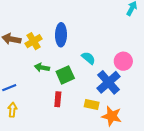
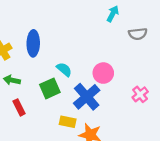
green square: (65, 75) -> (50, 88), moved
red rectangle: (58, 99) -> (19, 107), moved, turned -32

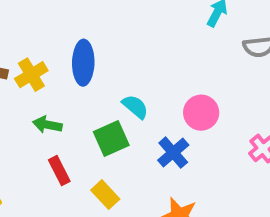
blue cross: (87, 97) -> (173, 153), size x0.7
yellow rectangle: (68, 122) -> (105, 195), moved, turned 35

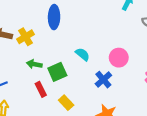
blue ellipse: (83, 63) -> (54, 17), moved
green square: (111, 139) -> (57, 72), moved

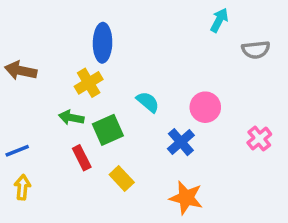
yellow cross: (26, 37) -> (89, 83), moved

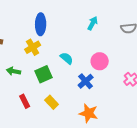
cyan arrow: (219, 20) -> (93, 23), moved
green arrow: (71, 118) -> (14, 71), moved
red rectangle: (82, 158) -> (25, 101), moved

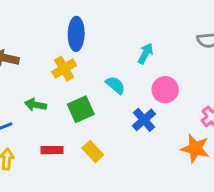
cyan arrow: (93, 23) -> (146, 53), moved
red rectangle: (25, 101) -> (52, 150), turned -64
orange star: (89, 113) -> (195, 149), moved

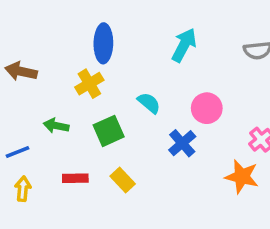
cyan arrow: (146, 53) -> (184, 45), moved, size x1.4

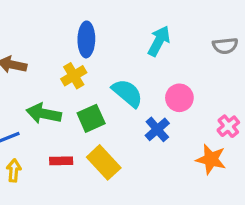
cyan semicircle: (149, 103) -> (127, 93), size x1.5
green arrow: (56, 126) -> (44, 114), size x1.5
yellow rectangle: (123, 180) -> (104, 162), size x1.5

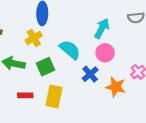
cyan arrow: (159, 41) -> (102, 28), moved
orange star: (211, 159) -> (116, 87), moved
yellow rectangle: (104, 162) -> (54, 96), turned 55

